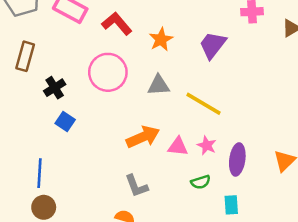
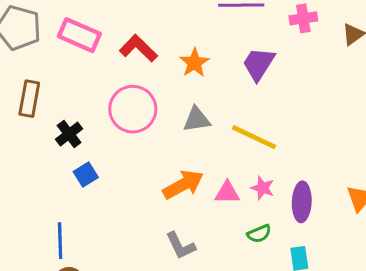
blue square: (65, 122) -> (86, 174), turned 30

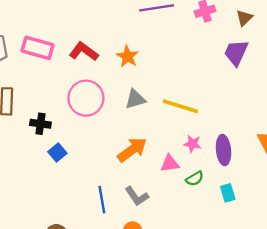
purple trapezoid: (259, 64) -> (236, 53), moved
black cross: (69, 134) -> (40, 124), turned -36
pink triangle: (227, 193) -> (170, 164), moved
blue line: (60, 241) -> (102, 200), moved

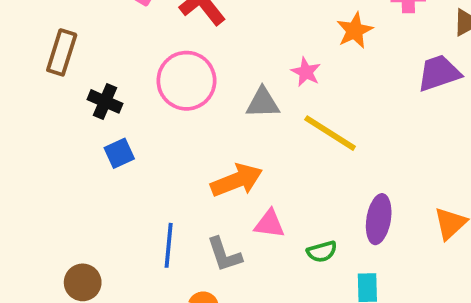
purple trapezoid: (236, 53) -> (439, 73), turned 32
orange star: (127, 56) -> (355, 31), moved
pink star: (192, 144) -> (306, 72), moved
pink triangle: (170, 164) -> (269, 224), moved

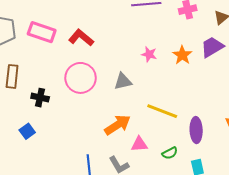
orange star: (355, 31) -> (182, 55), moved
pink star: (306, 72) -> (149, 54), moved
yellow line: (330, 133) -> (162, 111), moved
blue square: (119, 153) -> (27, 131), moved

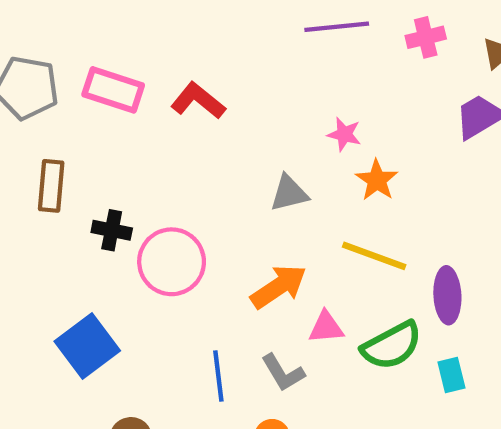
orange star: (182, 55) -> (377, 180), moved
pink circle: (81, 78) -> (172, 262), moved
blue square: (27, 131) -> (87, 346), moved, size x1.8
green semicircle: (170, 153) -> (392, 346), size x1.8

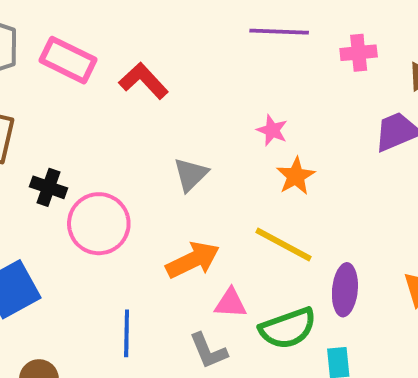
gray triangle: (289, 193) -> (191, 174), moved, turned -39
gray L-shape: (283, 373) -> (208, 351), moved

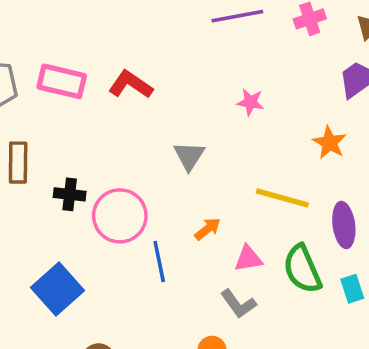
orange star: (296, 176) -> (330, 143), moved
orange arrow: (193, 260) -> (208, 229), size x0.6
green semicircle: (288, 328) -> (302, 269), turned 99
blue line: (127, 333) -> (159, 262), moved

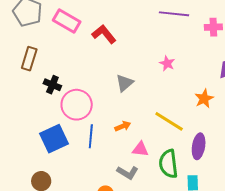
blue square: (57, 289) -> (54, 139), moved
gray L-shape: (238, 304) -> (128, 173), turned -40

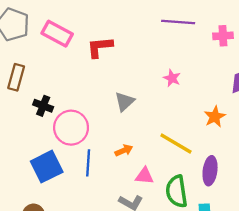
red L-shape: (104, 34) -> (100, 47), turned -55

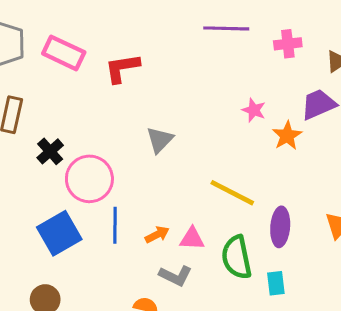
pink star: (172, 78) -> (254, 110), moved
black cross: (43, 106) -> (50, 151), turned 30
orange star: (215, 117) -> (287, 136), moved
orange arrow: (124, 150) -> (157, 234), moved

